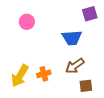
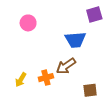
brown arrow: (75, 66) -> (66, 66), moved
yellow arrow: (20, 76) -> (21, 80), size x0.6

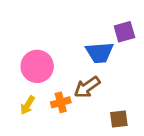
purple square: (94, 15) -> (124, 32), moved
pink circle: (28, 23) -> (37, 66), moved, size x1.5

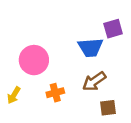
brown arrow: (87, 87) -> (94, 81), moved
yellow arrow: (27, 105) -> (14, 95), moved

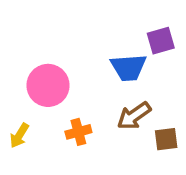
brown square: (108, 108) -> (166, 139), moved

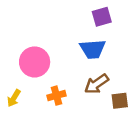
purple square: (161, 41) -> (102, 17), moved

